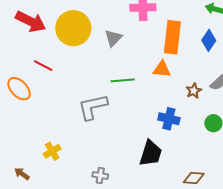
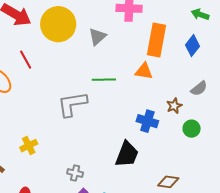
red line: (43, 66) -> (26, 60), turned 30
brown star: (194, 91) -> (174, 106), moved

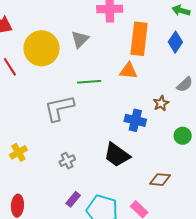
yellow circle: (58, 24) -> (41, 48), moved
green circle: (192, 129) -> (183, 136), moved
black trapezoid: (127, 154) -> (117, 155), turned 108
gray cross: (75, 173) -> (67, 161), moved, turned -35

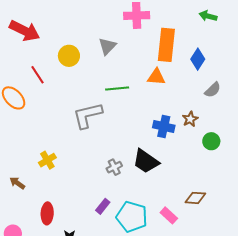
blue diamond: (175, 42) -> (198, 59), moved
yellow circle: (41, 48) -> (69, 56), size x0.6
brown star: (161, 103) -> (190, 119), moved
gray cross: (67, 161) -> (114, 167), moved
brown diamond: (160, 180) -> (195, 198), moved

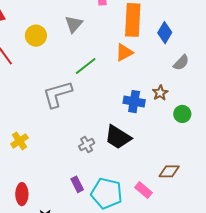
orange triangle: (156, 77) -> (124, 52), turned -30
green line: (117, 89) -> (86, 66), turned -30
purple rectangle: (103, 206) -> (77, 184), turned -63

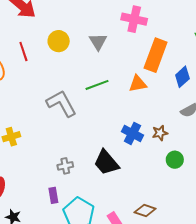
gray triangle: (74, 24) -> (98, 42), turned -30
gray L-shape: (57, 94) -> (61, 103), turned 60
gray cross: (87, 145) -> (65, 166), moved

